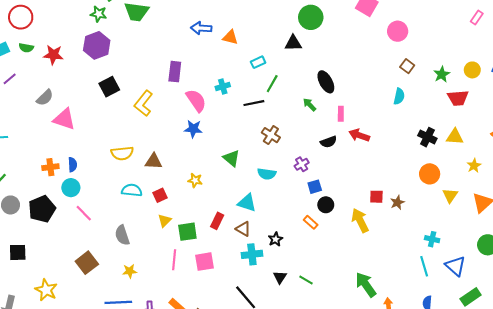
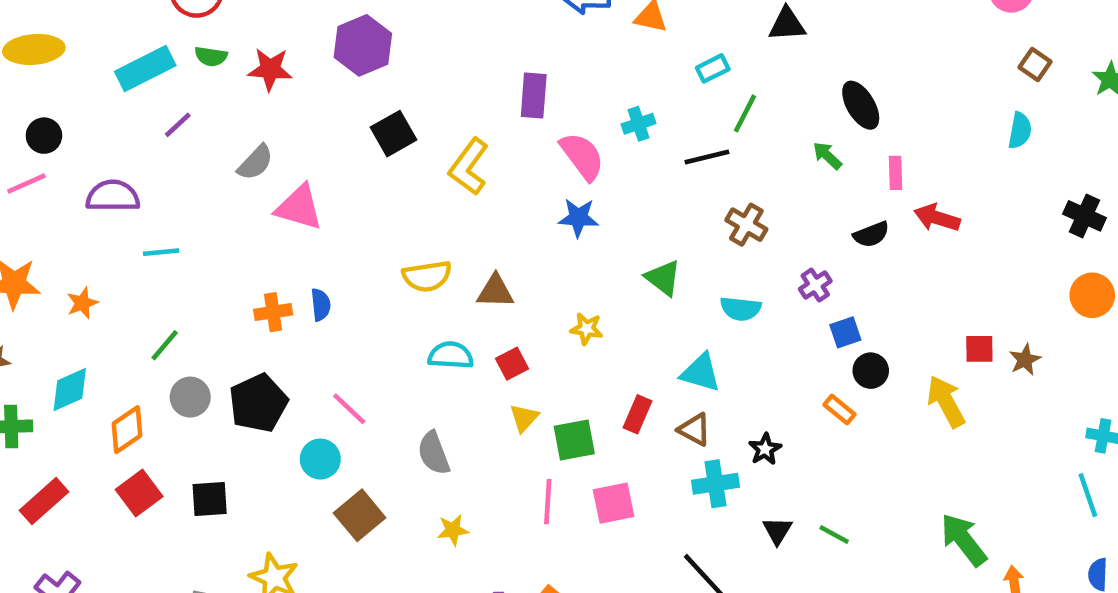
cyan circle: (71, 188) -> (320, 459), moved

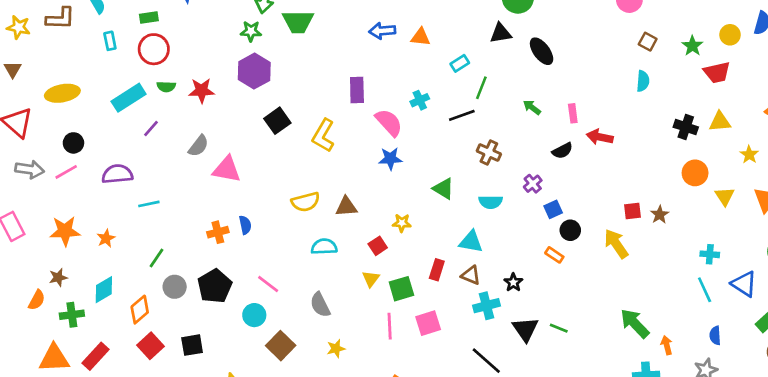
black ellipse: (861, 105) -> (542, 51), moved
red square: (512, 364) -> (378, 246), moved
black triangle: (777, 531) -> (525, 329), size x1.5

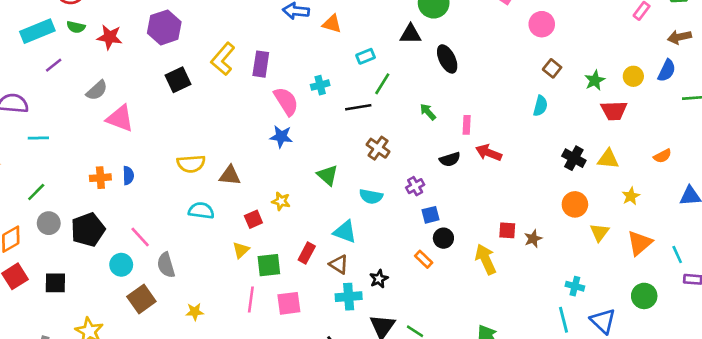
yellow L-shape: (323, 135) -> (223, 59), moved
gray semicircle: (320, 305) -> (166, 265), moved

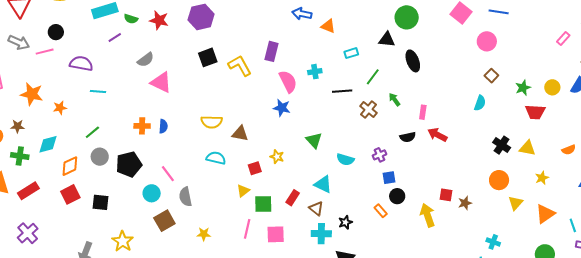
green semicircle: (76, 27) -> (131, 19), moved
yellow L-shape: (223, 59) -> (240, 66), moved, turned 105
green line: (382, 84) -> (373, 77), moved
brown cross: (378, 148) -> (369, 110), moved

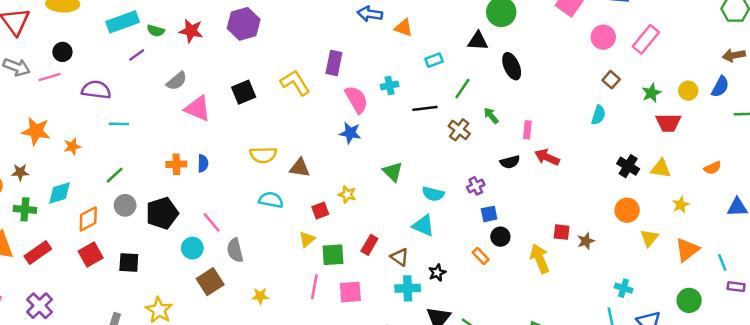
pink rectangle: (563, 38) -> (646, 39), moved, size x1.6
black square: (208, 57) -> (244, 92), moved
cyan triangle: (323, 184) -> (423, 226), moved

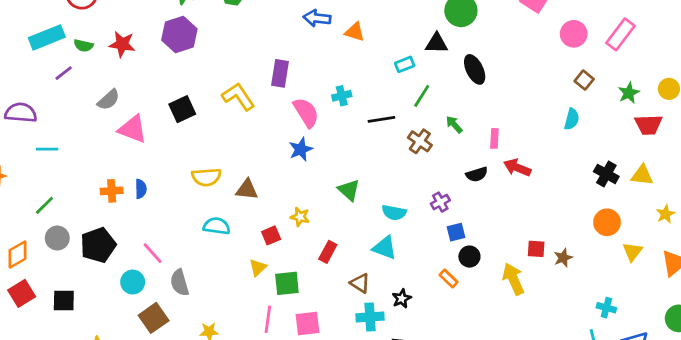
cyan rectangle: (434, 60) -> (405, 64), moved
blue star: (350, 133) -> (301, 149), turned -30
red rectangle: (369, 245) -> (328, 252), moved

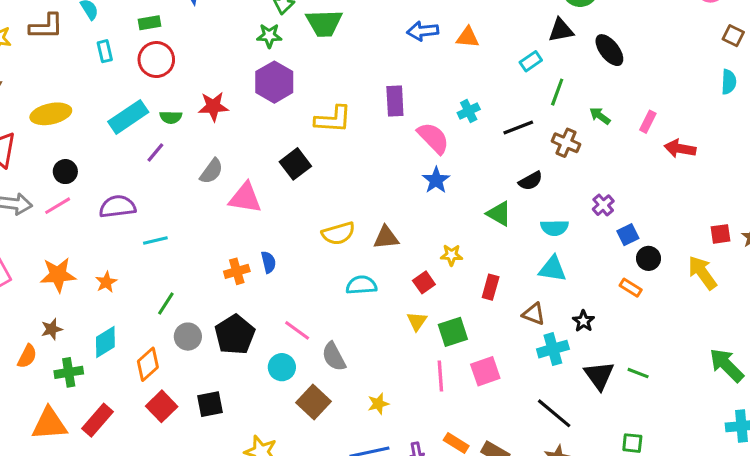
yellow L-shape: (238, 97) -> (333, 119), moved, turned 140
pink rectangle: (494, 138) -> (648, 122), turned 36
black semicircle: (477, 174) -> (531, 181), moved

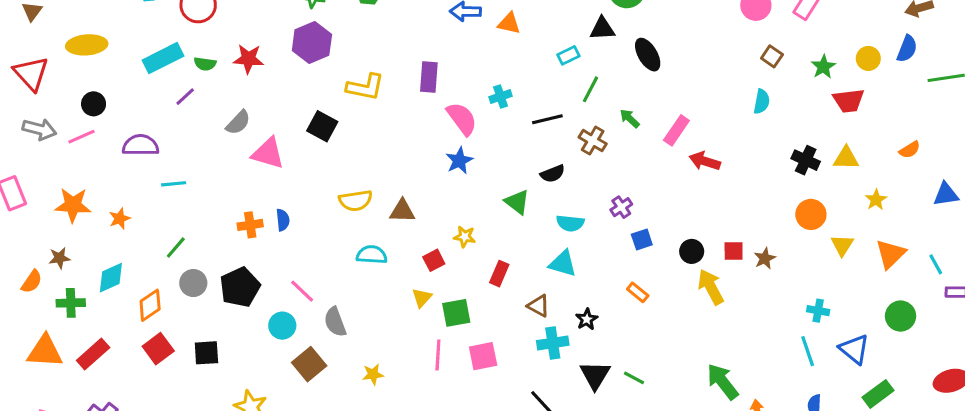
pink rectangle: (648, 122) -> (676, 130), size x1.4
black square: (295, 164) -> (322, 126), turned -32
black circle: (648, 258) -> (692, 251), moved

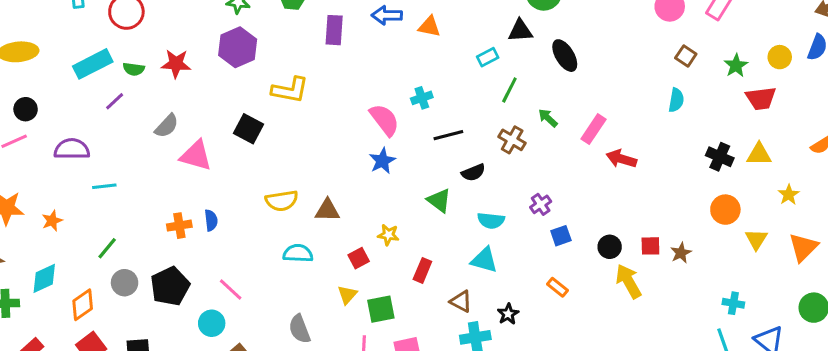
purple rectangle: (429, 77) -> (334, 30), moved
black line: (547, 119) -> (448, 135), moved
gray semicircle: (335, 322) -> (300, 329), moved

